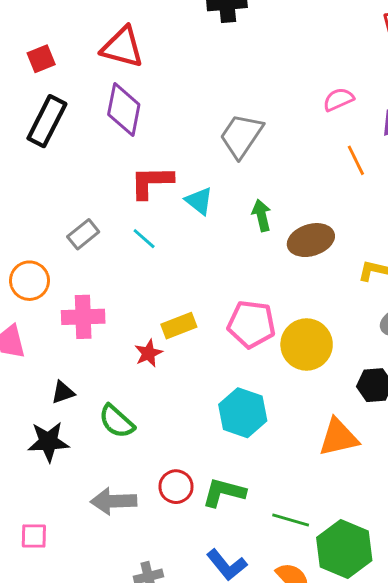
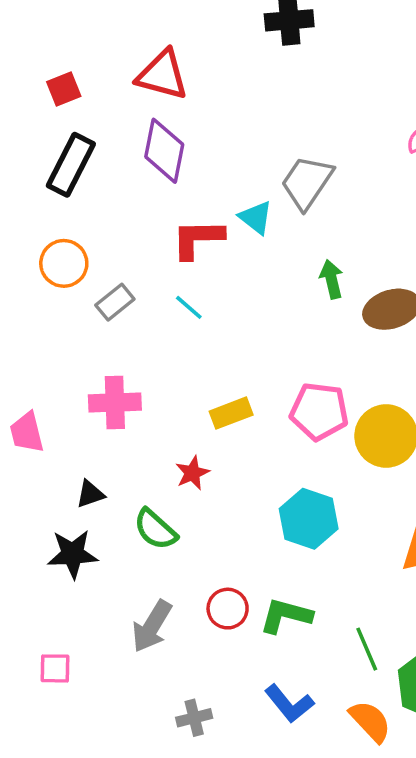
cyan triangle: (199, 201) -> (256, 218), moved
orange circle: (30, 281) -> (64, 263), moved
red star: (148, 353) -> (192, 473), moved
gray arrow: (114, 501) -> (152, 626), turned -57
green line: (291, 520) -> (367, 649), turned 51

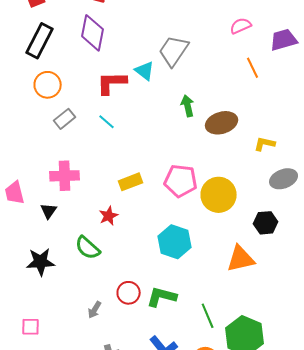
orange circle: (64, 263) -> (48, 85), moved
black triangle: (90, 494) -> (49, 211), moved, turned -36
gray arrow: (152, 626) -> (95, 310), moved, size x0.6

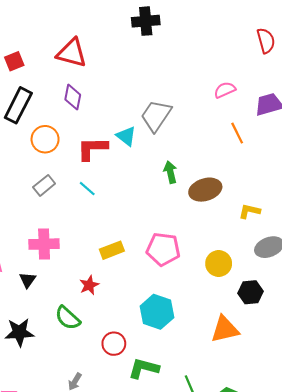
purple diamond: (93, 33) -> (73, 97), size x0.7
orange circle: (48, 85) -> (45, 139), moved
yellow circle: (219, 195) -> (219, 264), moved, size x0.7
red circle: (129, 293) -> (114, 344), moved

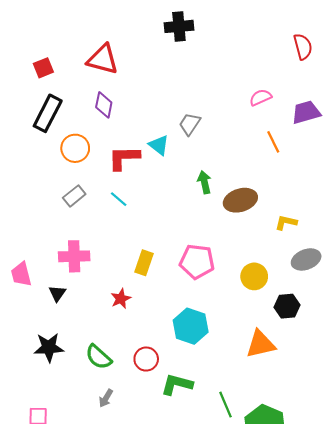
gray trapezoid: (156, 116) -> (190, 124), size x0.7
yellow rectangle: (112, 250) -> (144, 263), turned -50
green semicircle: (68, 318) -> (98, 357), moved

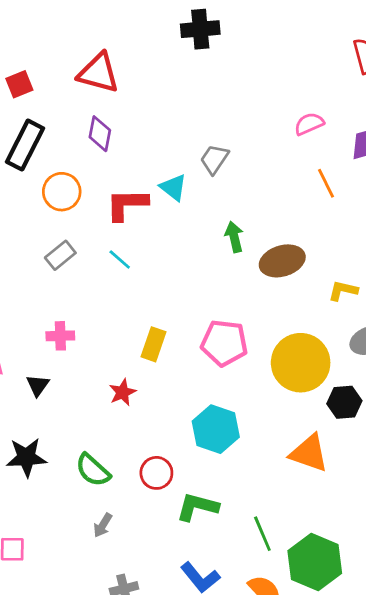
pink cross: (74, 256) -> (60, 336), size x0.7
yellow circle: (254, 276) -> (301, 363), size x1.6
orange triangle: (261, 344) -> (309, 453), turned 32

